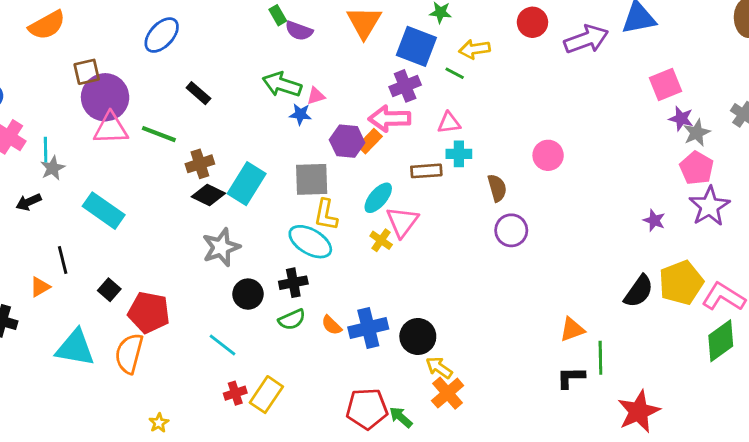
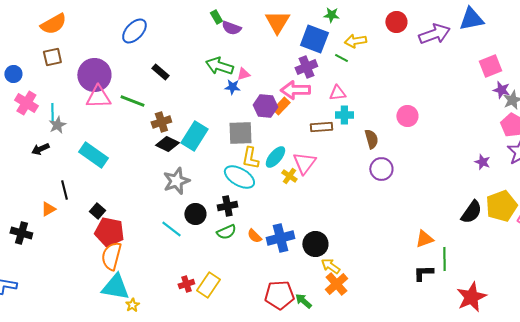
brown square: (87, 72) -> (52, 57), moved
cyan ellipse: (378, 198) -> (275, 157), moved
red pentagon: (149, 312) -> (109, 232), moved
cyan line: (223, 345) -> (171, 229), moved
cyan triangle: (75, 348) -> (115, 287), moved

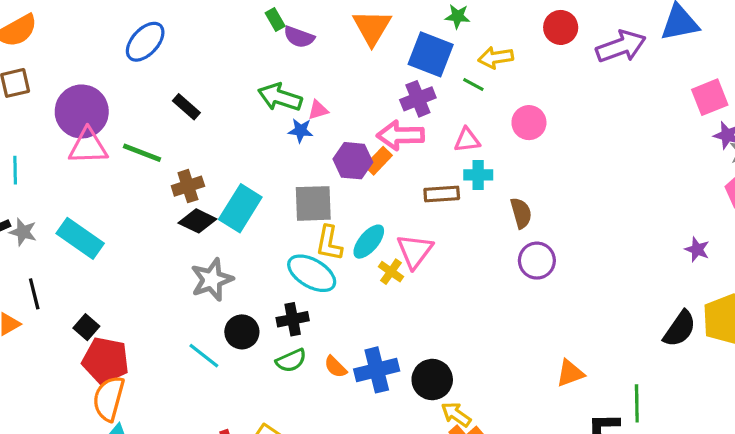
pink circle: (407, 116) -> (529, 123), moved
gray star: (57, 125) -> (23, 232), moved, turned -30
orange triangle: (424, 239) -> (570, 373), moved

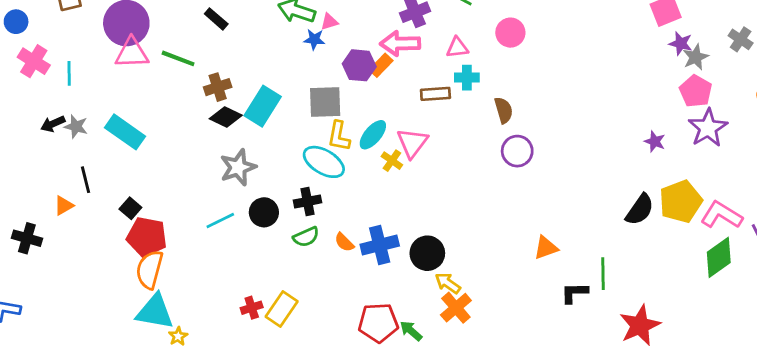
cyan line: (204, 356) -> (220, 221), moved, turned -64

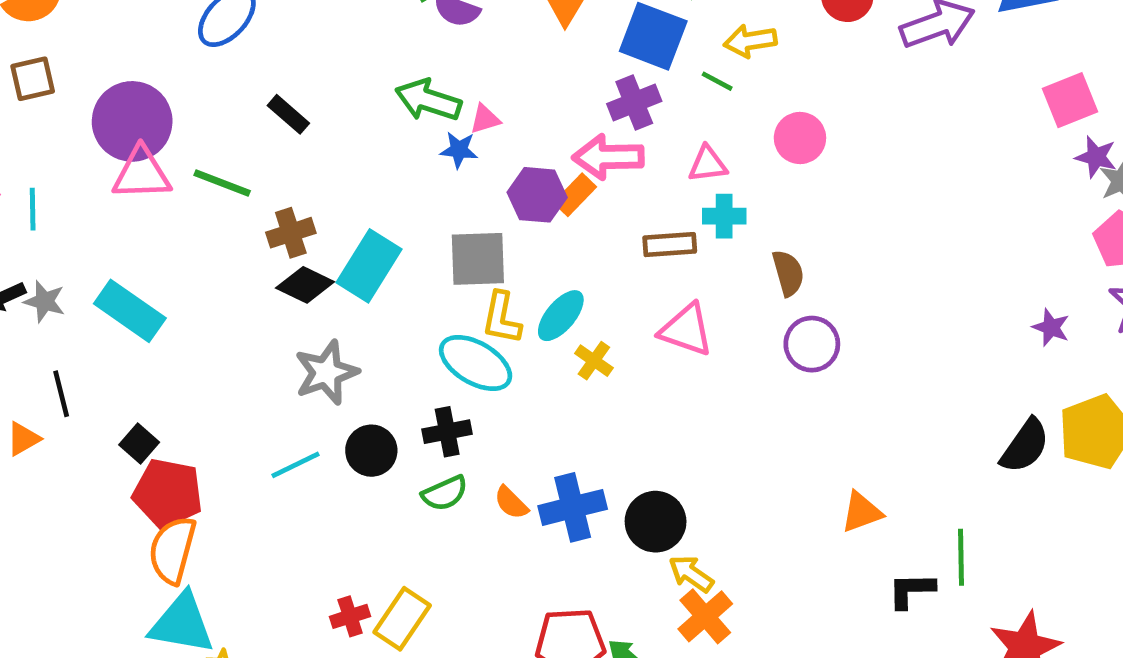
pink triangle: (412, 143) -> (686, 330), moved, turned -48

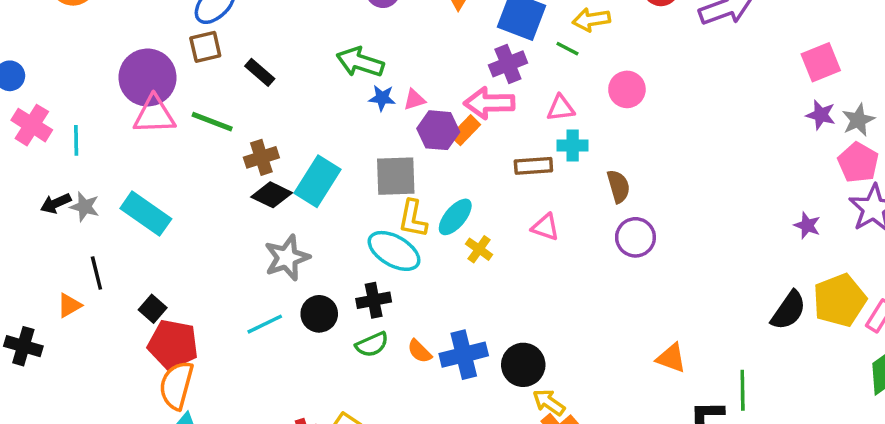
brown square: (33, 79) -> (205, 47), moved
pink triangle: (485, 119) -> (414, 100), moved
purple star: (1096, 157) -> (821, 115), moved
pink triangle: (686, 330) -> (545, 227), size x0.7
orange triangle: (862, 512) -> (671, 358), turned 40

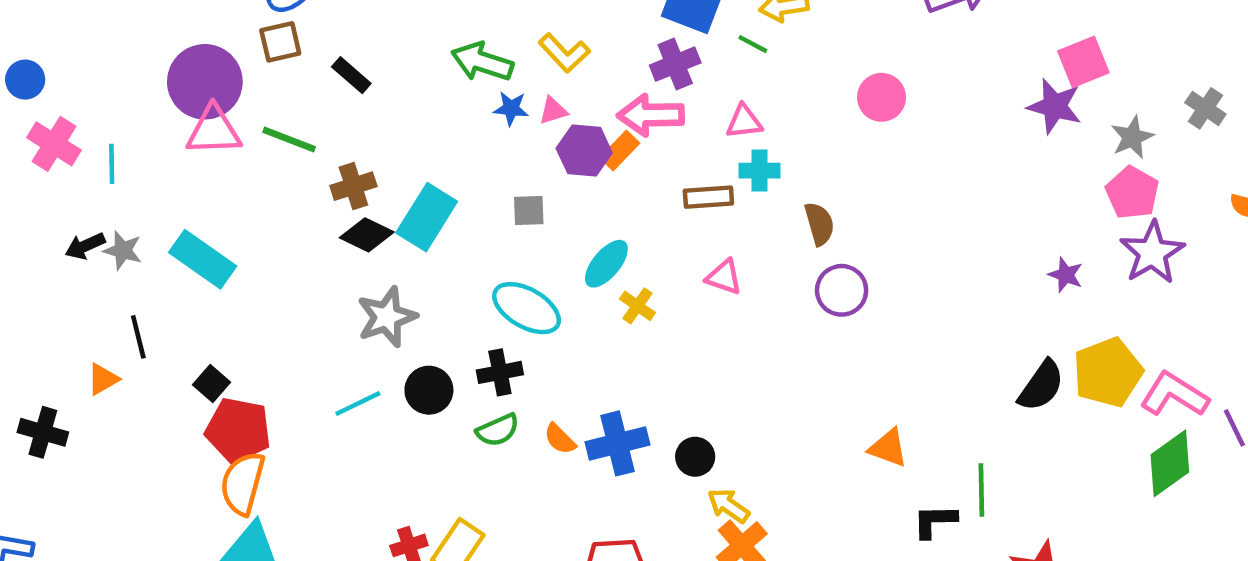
pink circle: (627, 89) -> (882, 97), moved
purple star: (821, 115) -> (1055, 106), moved, size x1.4
gray square: (396, 176) -> (529, 210), size x0.6
yellow L-shape: (413, 219) -> (564, 53), moved, turned -54
black circle: (523, 365) -> (695, 457), size x0.7

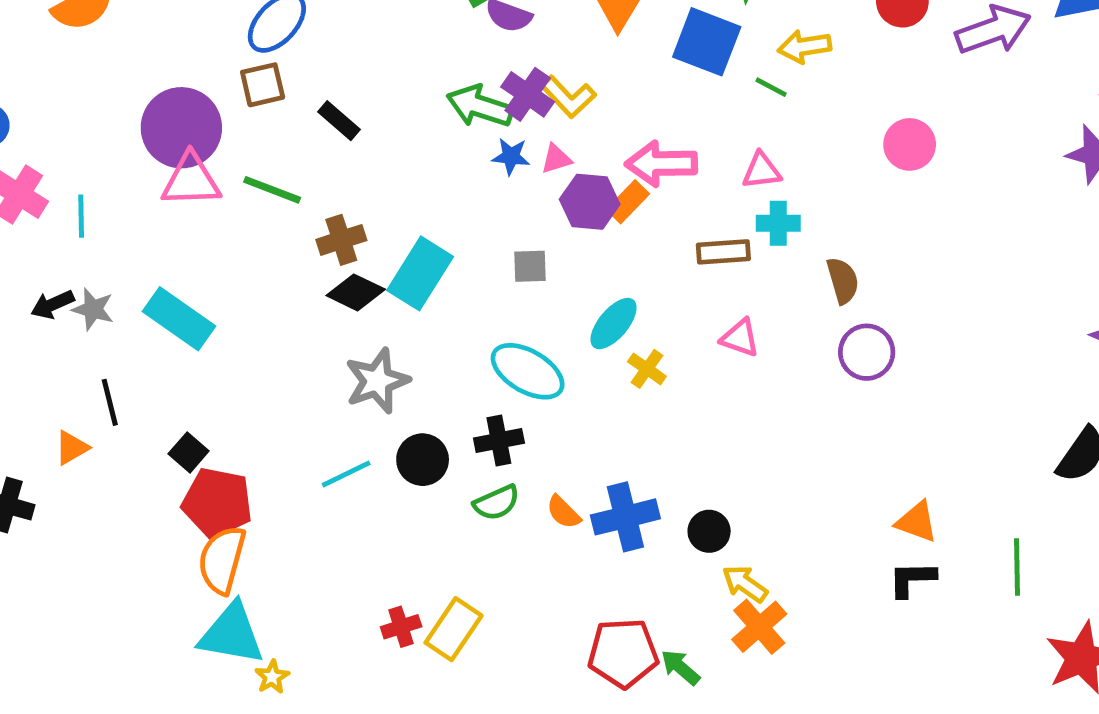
purple cross: (675, 64) -> (528, 94), moved, turned -33
black L-shape: (935, 521) -> (912, 579), moved

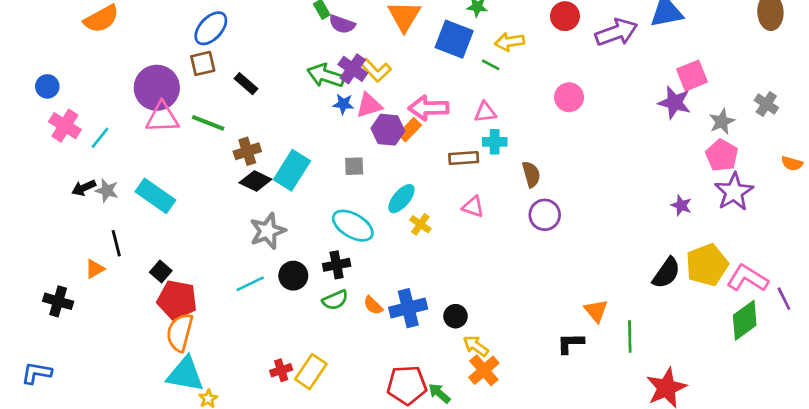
pink triangle: (556, 159) -> (369, 105), size x1.5
cyan line: (81, 216) -> (100, 138), turned 40
orange triangle: (917, 522) -> (596, 311), moved, turned 30

